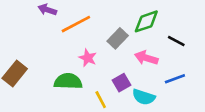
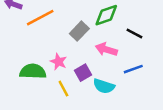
pink star: (88, 58) -> (59, 62), moved

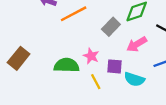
pink arrow: (106, 49) -> (137, 44), turned -48
purple square: (83, 73) -> (114, 66), turned 35

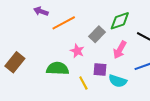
pink arrow: (137, 44) -> (120, 50), turned -30
pink star: (91, 56) -> (77, 51), moved

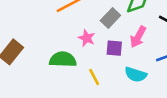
purple square: (100, 70) -> (114, 48), moved

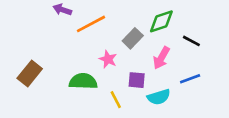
purple square: (114, 48) -> (137, 80), moved
cyan semicircle: (136, 74) -> (159, 97), turned -35

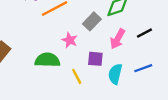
black line: (191, 41) -> (144, 33), moved, turned -56
blue line: (190, 79) -> (143, 68), moved
cyan semicircle: (159, 97) -> (115, 74), turned 120

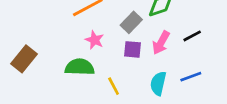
pink star: (70, 40) -> (95, 40), moved
purple square: (95, 59) -> (132, 49), moved

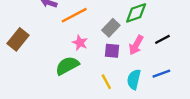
brown rectangle: (24, 59) -> (18, 39), moved
green semicircle: (80, 67) -> (67, 66), turned -30
yellow line: (114, 86) -> (106, 82), moved

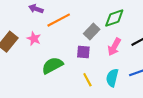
pink star: (80, 43) -> (34, 39), moved
purple square: (112, 51) -> (83, 52), moved

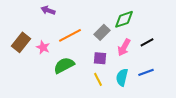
orange line: (59, 20) -> (70, 35), moved
pink star: (34, 39) -> (43, 47), moved
purple square: (83, 52) -> (100, 58), moved

